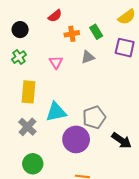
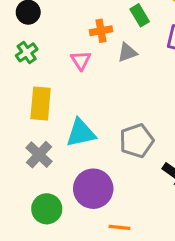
orange cross: (72, 34) -> (101, 31), moved
purple circle: (76, 139) -> (93, 189), moved

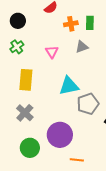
green rectangle: (140, 15) -> (90, 23), turned 32
orange cross: (101, 31) -> (71, 24), moved
cyan triangle: (81, 133) -> (69, 86), moved

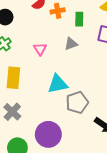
orange cross: (71, 24) -> (58, 11), moved

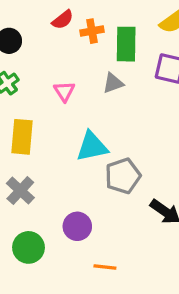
green rectangle: (79, 19) -> (126, 44), size x1.5
purple circle: (48, 134) -> (77, 226), size x0.7

